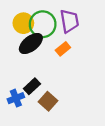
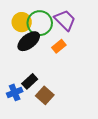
purple trapezoid: (69, 21) -> (65, 20), turned -35

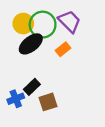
brown square: (45, 95) -> (48, 102), turned 30

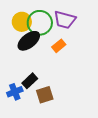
purple trapezoid: (69, 21) -> (65, 20), turned 150

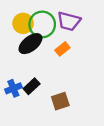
blue cross: (15, 92) -> (13, 88), moved
brown square: (45, 95) -> (60, 101), moved

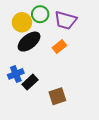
green circle: (42, 24) -> (40, 14), moved, size x0.7
blue cross: (13, 88) -> (16, 74), moved

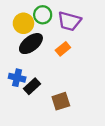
blue cross: (16, 74) -> (17, 78), turned 35

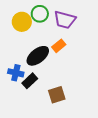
black ellipse: (31, 44) -> (38, 56), moved

